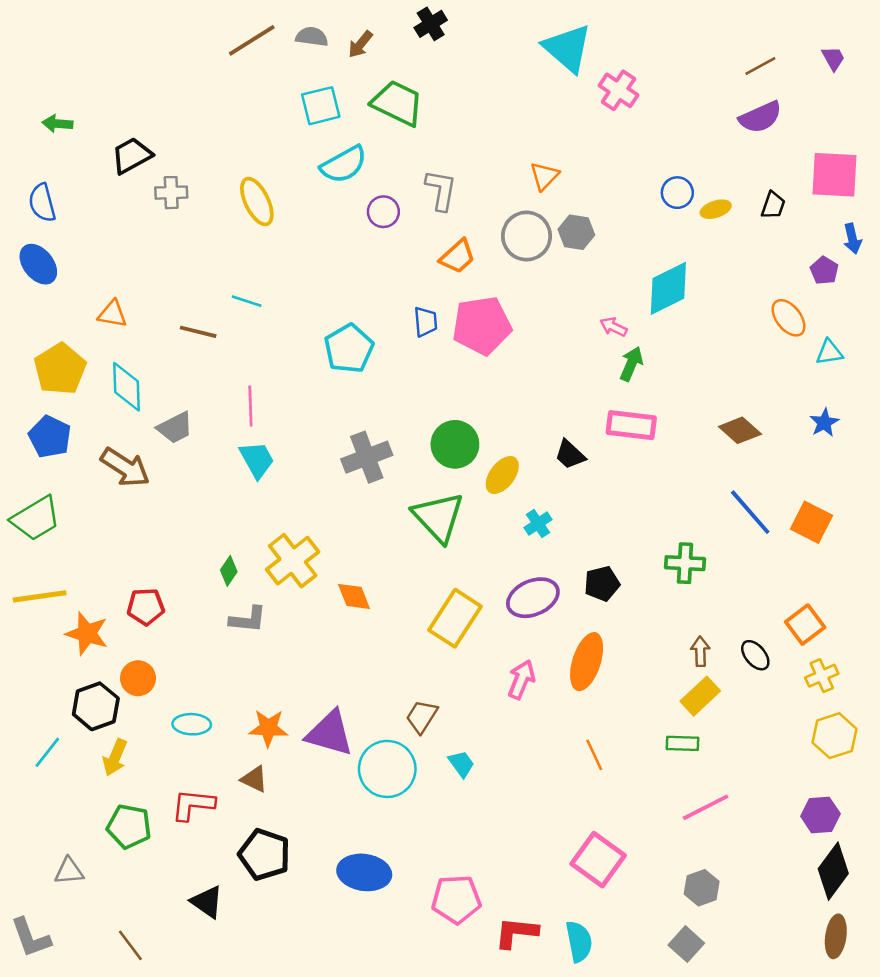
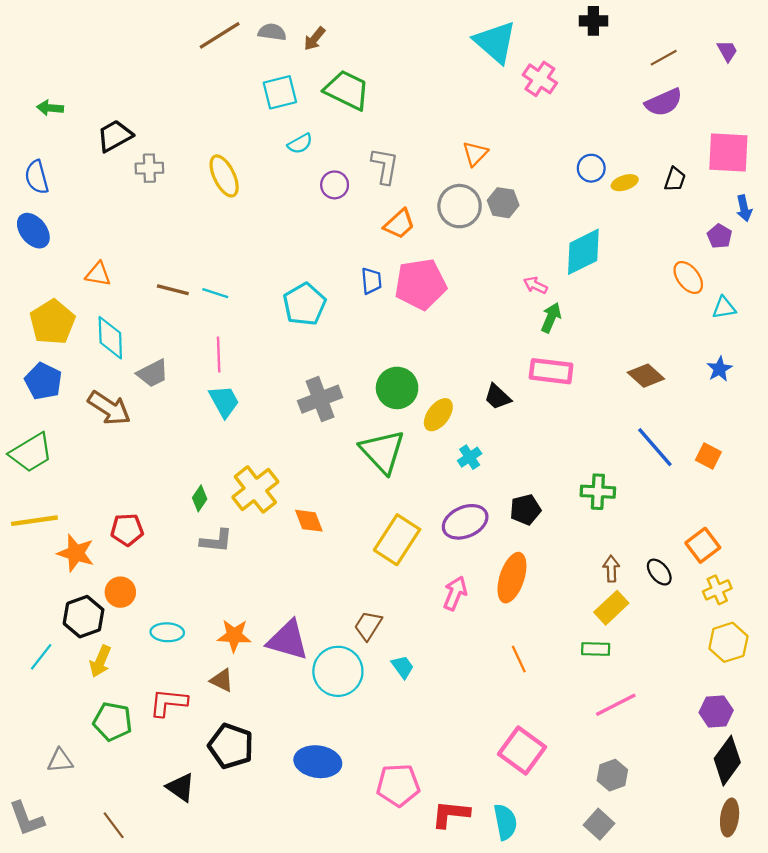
black cross: (431, 24) -> (593, 21), moved, turned 32
cyan semicircle: (344, 164) -> (300, 144), size x0.6
cyan line: (247, 301) -> (215, 293), moved
orange square: (812, 522) -> (708, 456), size x0.7

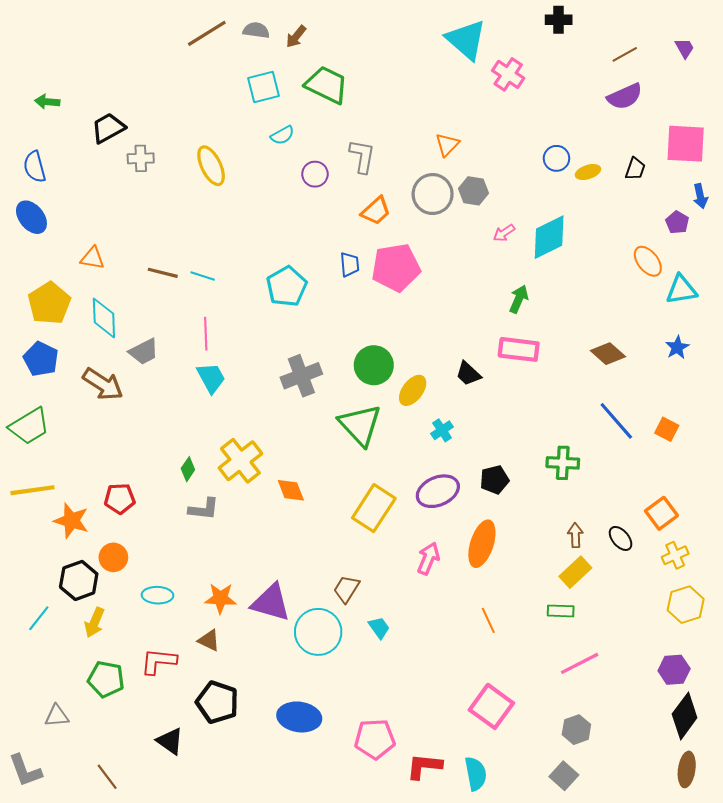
pink arrow: (535, 285) -> (504, 233), moved, turned -60
cyan triangle: (724, 308) -> (681, 290), size x1.4

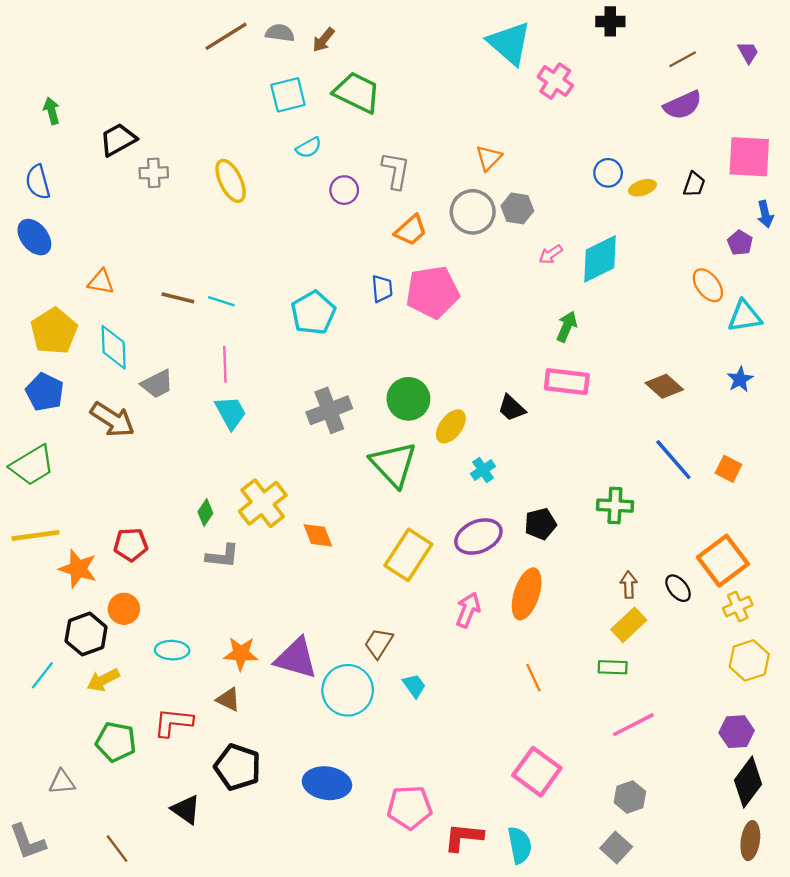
green arrow: (47, 102) -> (52, 111), turned 70
orange square: (661, 513) -> (723, 561), size x1.4
yellow arrow: (94, 622) -> (103, 680), turned 40

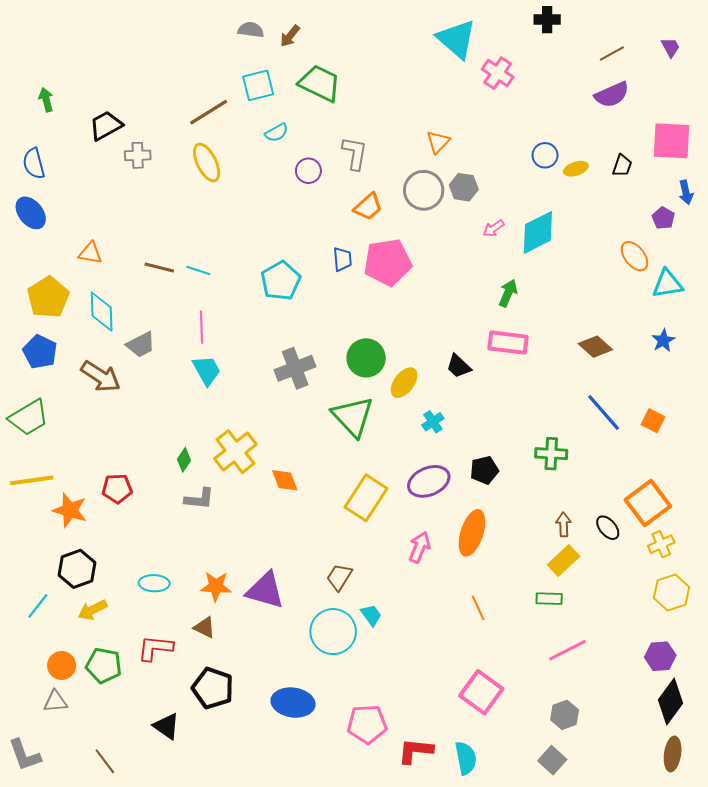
brown line: (226, 36) -> (209, 112), moved
orange circle: (124, 609) -> (62, 666), moved
cyan circle: (348, 690) -> (333, 632), moved

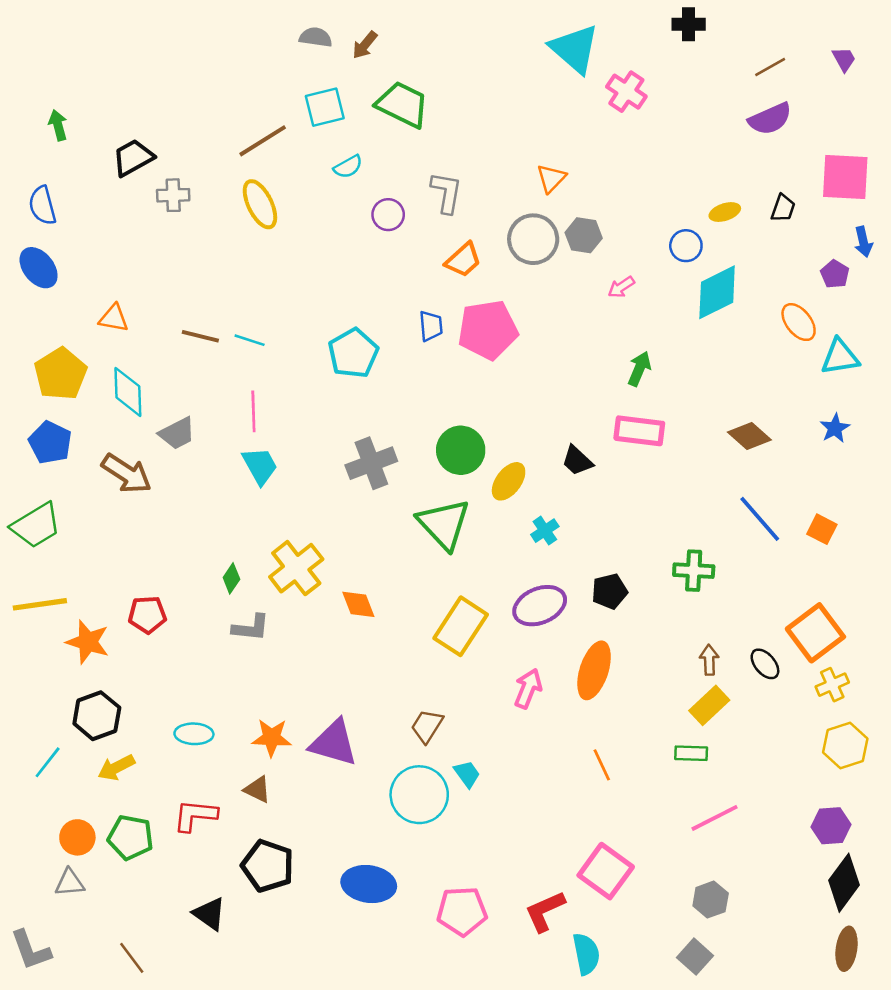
blue circle: (545, 155) -> (686, 246), moved
cyan diamond: (538, 232) -> (717, 292), moved
red L-shape: (415, 751) -> (545, 911), moved, turned -30

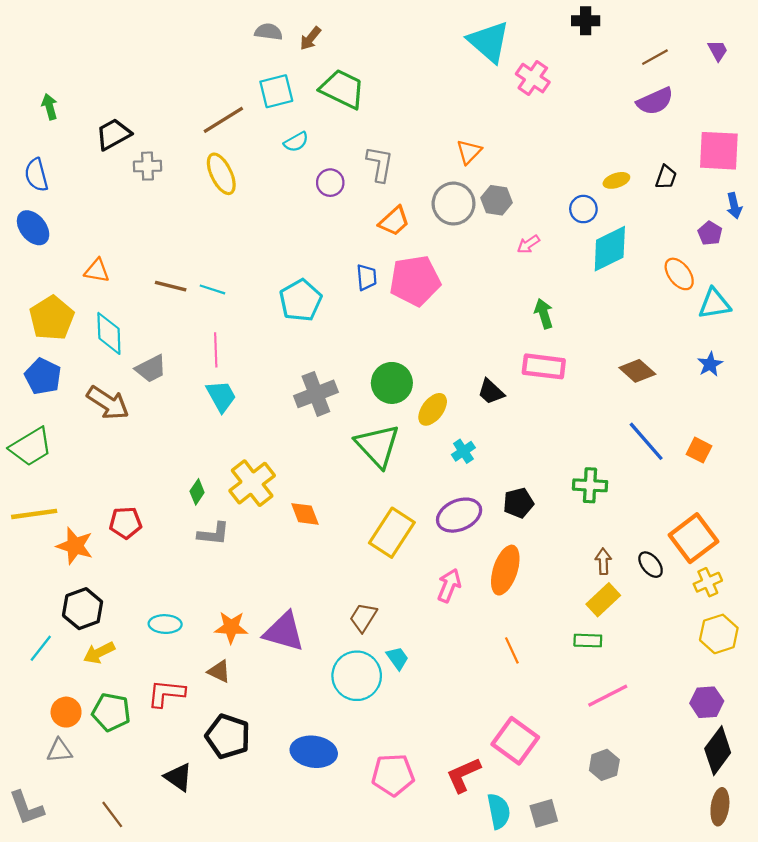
green arrow: (639, 369) -> (544, 314), turned -40
gray square: (695, 957) -> (544, 813), moved, turned 32

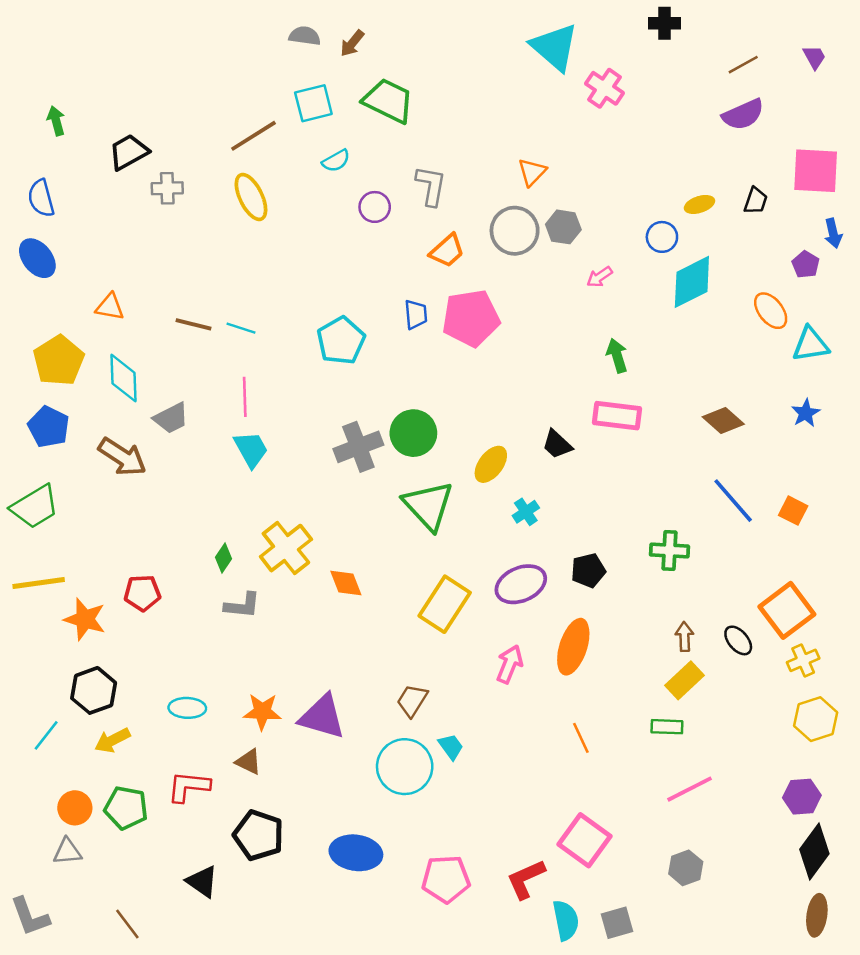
green circle: (392, 383) -> (413, 433), moved

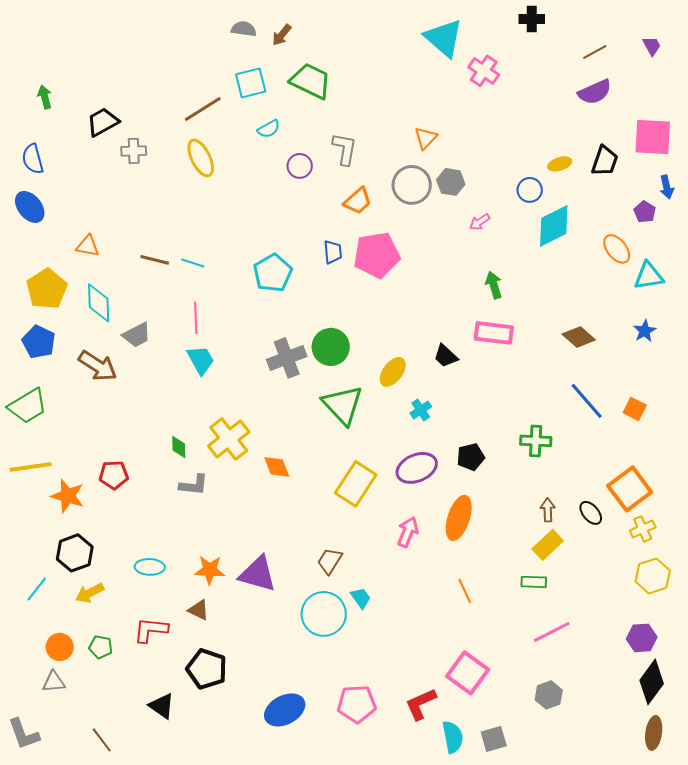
black trapezoid: (756, 201) -> (605, 161), size x1.4
green diamond: (224, 558) -> (179, 447), turned -35
green pentagon: (126, 808) -> (101, 647), size x0.7
blue ellipse: (356, 853) -> (285, 710), moved, turned -36

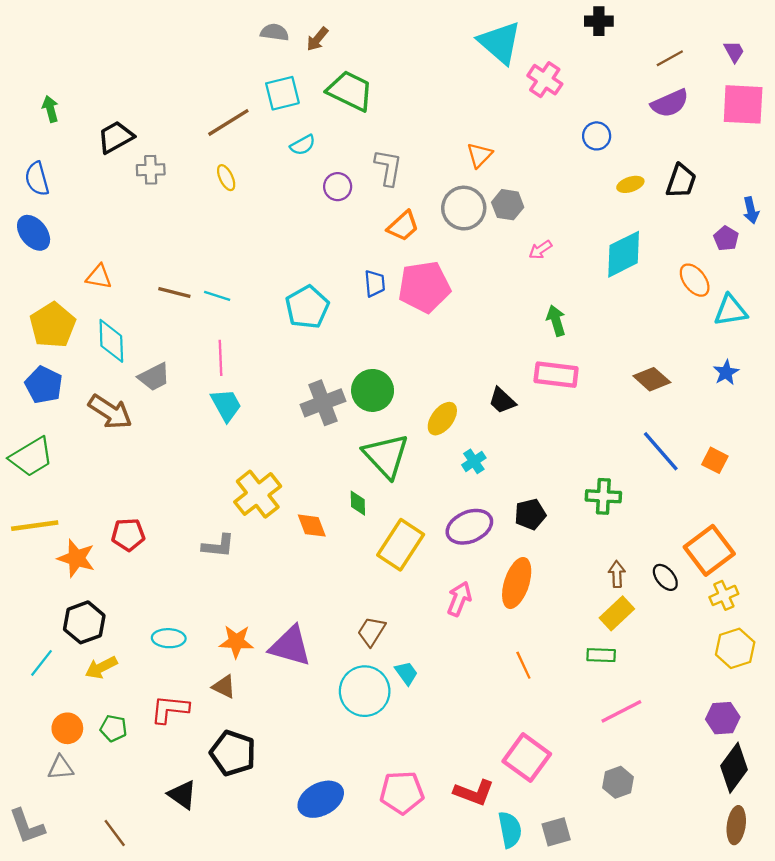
pink square: (653, 137) -> (743, 104), moved
yellow ellipse: (201, 158) -> (226, 178), size x0.6
blue circle: (530, 190) -> (597, 136), moved
green diamond: (179, 447) -> (358, 503), moved
red L-shape: (421, 704) -> (474, 792), turned -135

